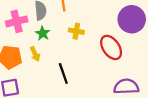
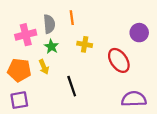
purple circle: (132, 19) -> (139, 33), size x0.7

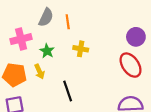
gray semicircle: (49, 24) -> (46, 17), moved, turned 30
red ellipse: (119, 60) -> (131, 65), moved

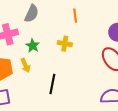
orange line: (68, 22) -> (75, 16), moved
black line: (68, 91) -> (52, 84), turned 30

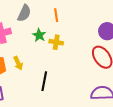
orange line: (75, 16) -> (56, 15), moved
green star: (33, 46) -> (39, 35), moved

